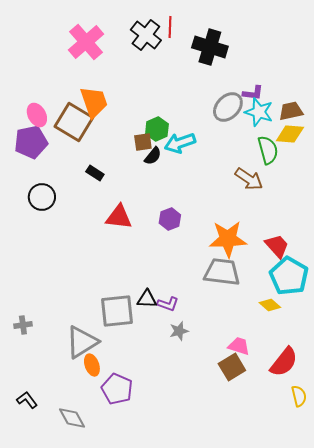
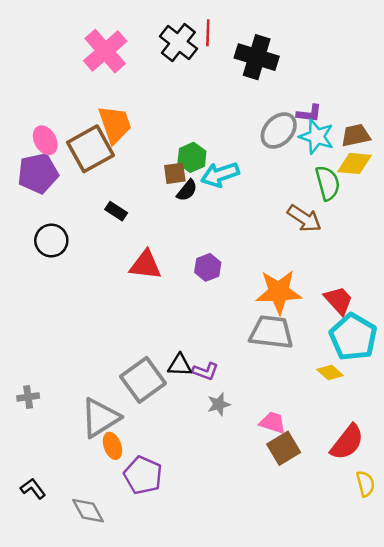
brown square: (74, 122) -> (90, 149), turned 30
gray square: (117, 311) -> (143, 380), turned -30
pink trapezoid: (239, 346) -> (273, 423), moved

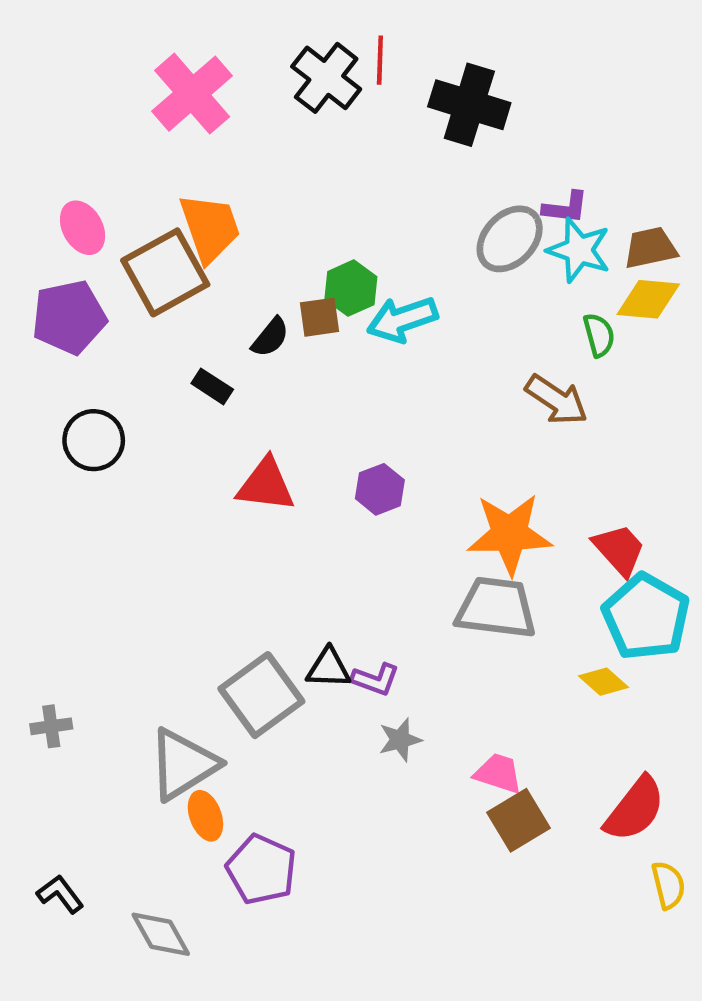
pink ellipse: (45, 140) -> (83, 228), moved
green semicircle: (328, 183) -> (599, 335), size x0.7
black semicircle: (187, 190) -> (270, 337), moved

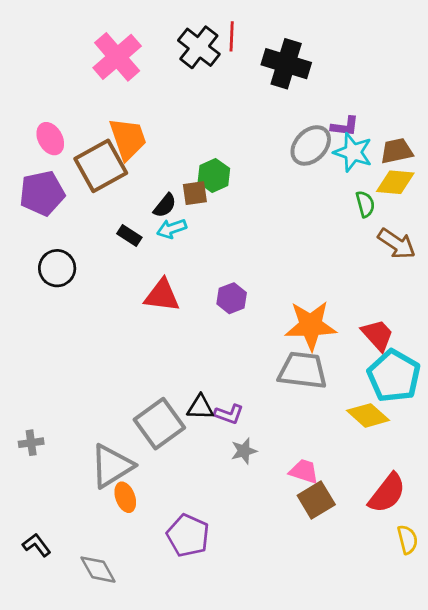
cyan arrow: (402, 319) -> (172, 229), moved, size x0.7
brown arrow: (557, 400) -> (397, 244), moved
yellow diamond: (603, 682) -> (368, 415), size x1.4
purple pentagon: (261, 869) -> (188, 535), moved

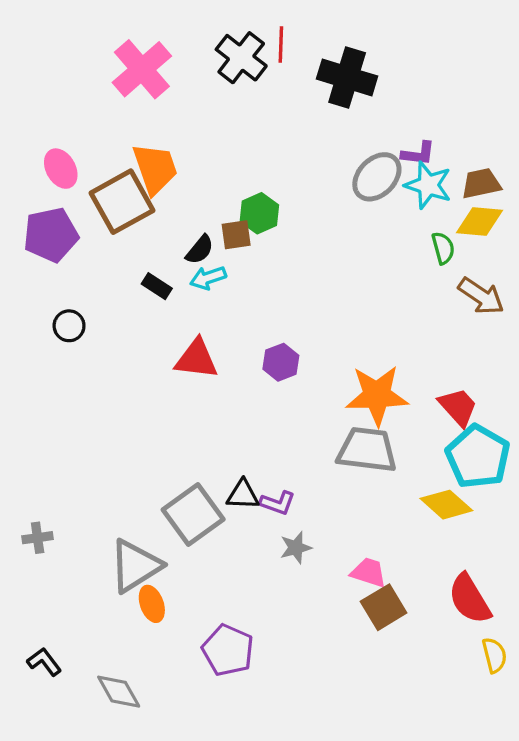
black circle: (57, 268) -> (69, 326), size x0.7
red semicircle: (387, 493) -> (470, 599), turned 111

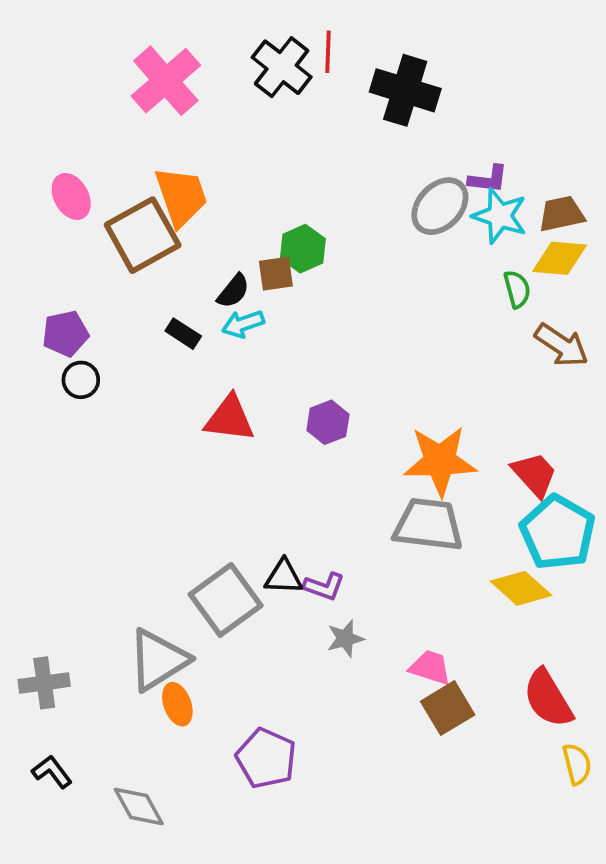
purple pentagon: (51, 235) -> (65, 334), moved, size x0.7
gray cross: (38, 538) -> (44, 683), moved, size x1.4

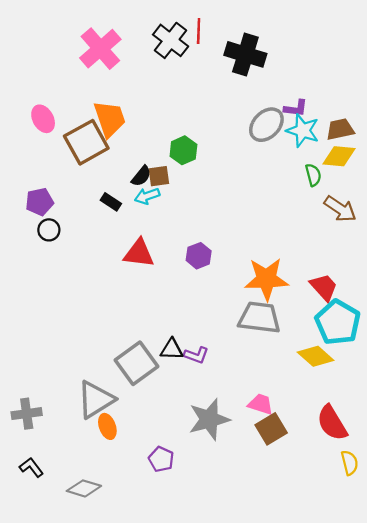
brown square: (276, 274) -> (159, 176), moved
gray star: (345, 639) -> (209, 419), moved, size x1.8
purple pentagon: (266, 758) -> (161, 459), size x0.7
gray diamond: (139, 806) -> (84, 488), turned -44

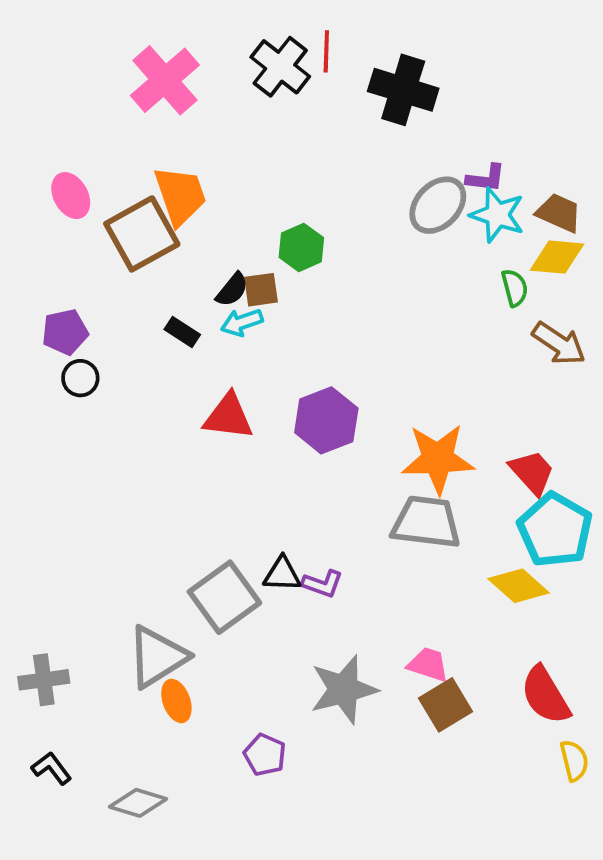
brown trapezoid: (340, 129) -> (559, 213), turned 36
purple hexagon: (199, 256) -> (326, 420), size x1.5

